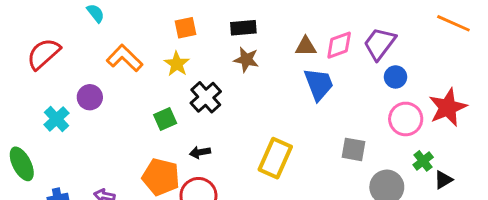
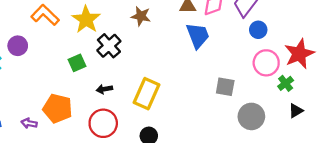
yellow star: (177, 64) -> (86, 20), size x1.4
yellow rectangle: (275, 158) -> (147, 94), moved
green cross: (423, 161) -> (286, 83), moved
orange pentagon: (161, 177) -> (58, 108), moved

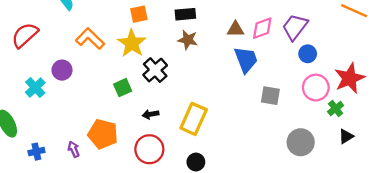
gray square: (225, 87) -> (270, 96), moved
purple arrow: (29, 123) -> (74, 149), turned 56

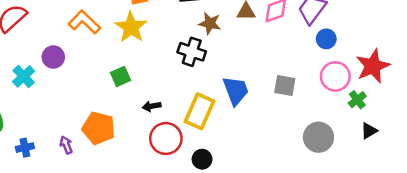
brown star: (188, 40) -> (210, 23), moved
blue trapezoid: (246, 60) -> (236, 91), moved
black cross: (155, 70) -> (192, 52), moved, turned -30
red circle: (149, 149) -> (166, 138), moved

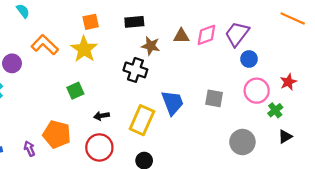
purple circle: (53, 57) -> (12, 63), moved
red star: (373, 66) -> (288, 82), size x0.6
red circle: (166, 138) -> (99, 147), moved

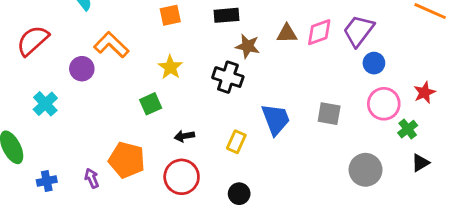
yellow star: (84, 49) -> (170, 67), moved, size x0.7
purple circle: (12, 63) -> (82, 69), moved
yellow rectangle: (142, 120) -> (236, 142), size x0.6

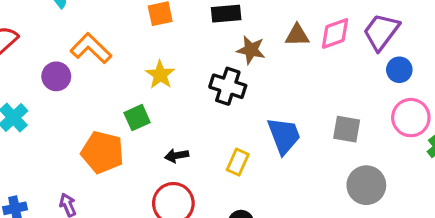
orange pentagon: (127, 160) -> (102, 152), moved
gray circle: (366, 170) -> (366, 185), moved

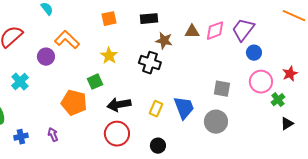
blue trapezoid: (284, 136) -> (184, 108), moved
black arrow: (177, 156) -> (119, 105), size x1.6
gray circle: (366, 185) -> (216, 122), moved

